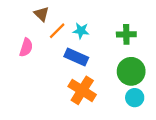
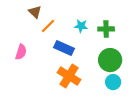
cyan star: (81, 31) -> (81, 26), moved
pink semicircle: (26, 47) -> (21, 52), moved

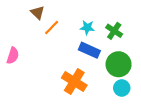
green cross: (106, 29) -> (114, 31), turned 35
blue rectangle: (64, 48) -> (89, 50), moved
pink semicircle: (21, 52) -> (13, 56), moved

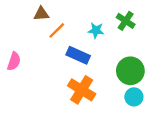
brown triangle: (38, 12) -> (41, 14), turned -48
green cross: (114, 31) -> (126, 21), moved
blue rectangle: (89, 50) -> (78, 55), moved

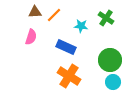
orange line: (57, 30) -> (54, 15), moved
pink semicircle: (14, 61) -> (31, 37), moved

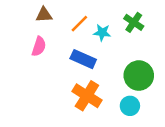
orange line: (54, 15) -> (79, 24), moved
cyan circle: (113, 82) -> (130, 106), moved

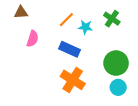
brown triangle: (44, 15) -> (21, 12), moved
cyan circle: (130, 106) -> (118, 87), moved

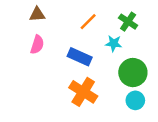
brown triangle: (21, 12) -> (37, 14), moved
orange line: (66, 20) -> (88, 22), moved
cyan star: (85, 27) -> (114, 43), moved

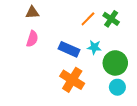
orange line: (88, 22) -> (88, 19), moved
cyan star: (114, 43) -> (94, 47), moved

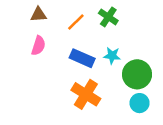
orange line: (88, 19) -> (76, 22), moved
green cross: (111, 19) -> (108, 17), moved

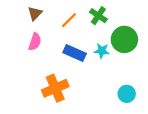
brown triangle: (38, 14) -> (35, 13), turned -42
green circle: (137, 74) -> (124, 39), moved
orange cross: (86, 94) -> (55, 88), moved, turned 35

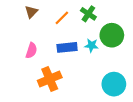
pink semicircle: (35, 42) -> (31, 50), moved
blue rectangle: (75, 53) -> (67, 47), turned -30
cyan circle: (127, 94) -> (114, 84), size x1.5

